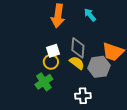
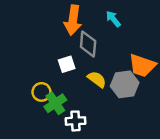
gray diamond: (78, 48) -> (88, 44), moved
yellow circle: (51, 62) -> (41, 92), moved
white cross: (83, 96) -> (75, 121), moved

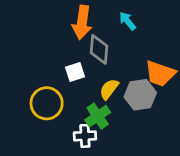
yellow semicircle: (97, 79) -> (109, 89), turned -90
yellow circle: (41, 92) -> (47, 103), size x1.5
green cross: (55, 103) -> (98, 116), moved

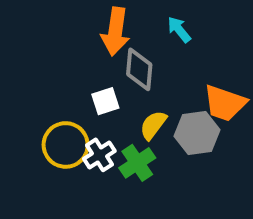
white cross: (85, 136) -> (99, 155), moved, turned -30

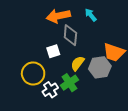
orange arrow: (115, 32) -> (58, 16), turned 70
white cross: (99, 155) -> (50, 90), moved

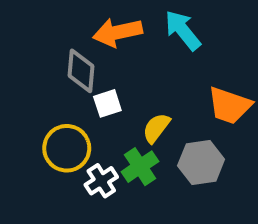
cyan arrow: (91, 15) -> (183, 30), size x1.5
gray diamond: (70, 35) -> (81, 71), moved
gray hexagon: (100, 67) -> (201, 163), moved

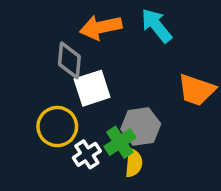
white square: (107, 103) -> (92, 88), size x1.5
yellow semicircle: (156, 128) -> (134, 163), moved, turned 148
gray hexagon: (201, 163) -> (141, 127), moved

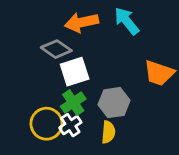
gray diamond: (69, 60) -> (56, 49), turned -60
yellow circle: (57, 127) -> (46, 124), moved
green cross: (120, 142) -> (73, 103), moved

